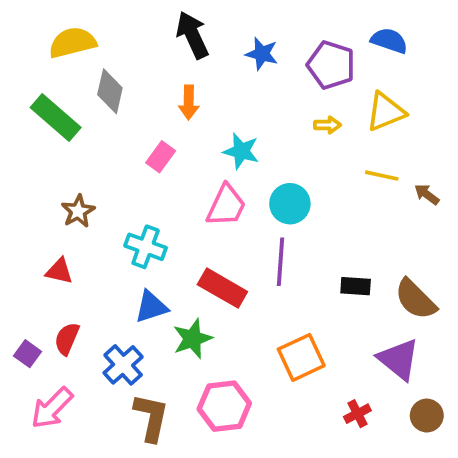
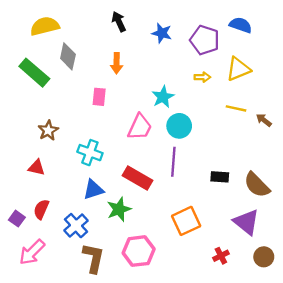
black arrow: (192, 35) -> (119, 22), size x0.7
cyan star: (241, 151) -> (163, 97), moved, turned 30
pink rectangle: (161, 157) -> (99, 97), turned -30

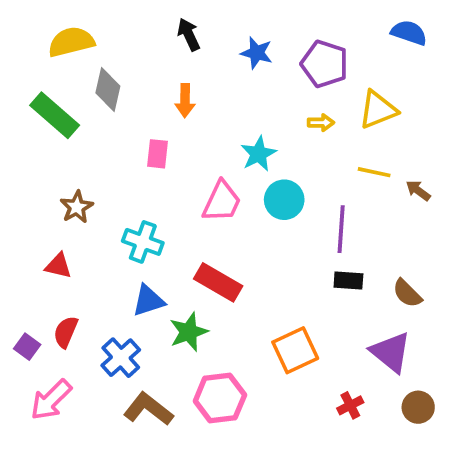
blue semicircle: (241, 25) -> (409, 33), moved
purple line: (173, 162) -> (341, 229), moved
brown semicircle: (257, 185) -> (407, 293), size x0.7
brown L-shape: (93, 258) -> (148, 409), turned -64

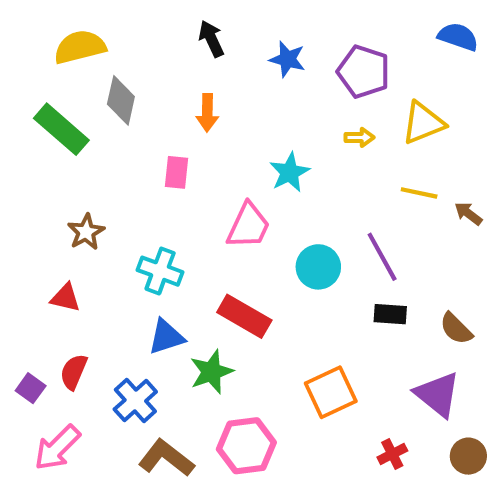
cyan circle: (284, 200) -> (318, 267), moved
purple line: (341, 229) -> (382, 257), turned -33

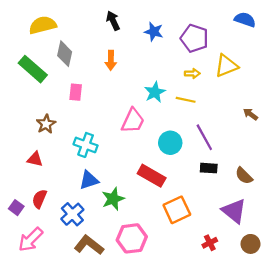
pink rectangle: (176, 172) -> (76, 92), moved
yellow line: (419, 193) -> (186, 100), moved
red rectangle: (244, 316) -> (152, 176), moved

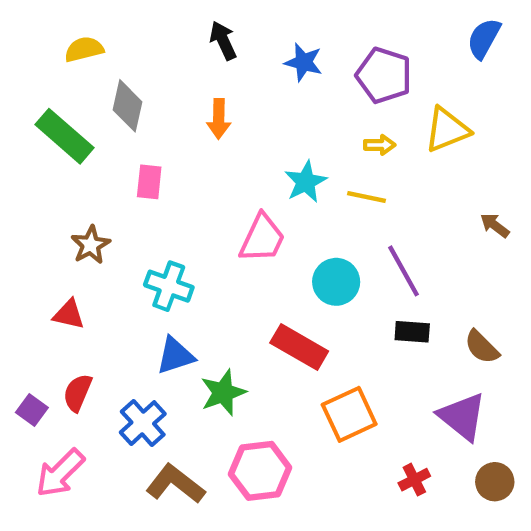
blue semicircle: (245, 20) -> (484, 38), turned -80
yellow semicircle: (43, 25) -> (84, 49), size x0.7

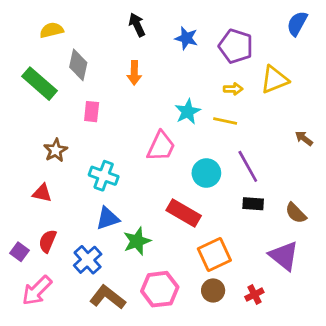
brown circle: (495, 482) -> (213, 290), moved

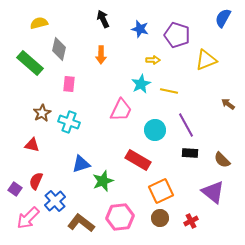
yellow arrow: (233, 89) -> (153, 60), moved
cyan cross: (104, 176) -> (69, 122), moved
blue cross: (88, 260) -> (55, 201), moved

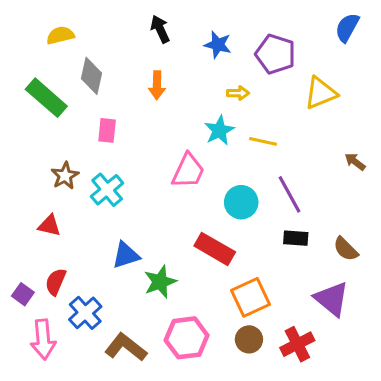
cyan cross: (69, 122) -> (107, 190), turned 30
pink arrow: (28, 218) -> (43, 339), turned -50
red cross: (191, 221) -> (297, 344), size x1.5

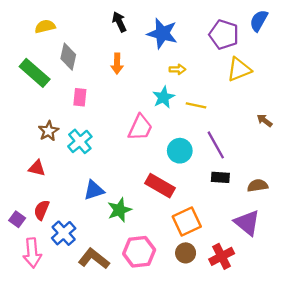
blue star: (218, 45) -> (162, 33), size x1.5
purple pentagon: (275, 54) -> (224, 35), moved
brown semicircle: (346, 249) -> (258, 186), turned 126

